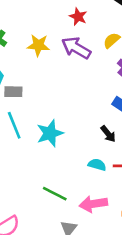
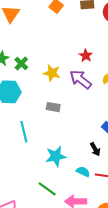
gray rectangle: (13, 92) -> (53, 107), moved
cyan star: (50, 133) -> (56, 156), moved

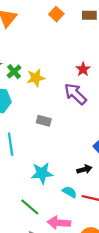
yellow star: (52, 73) -> (36, 78), moved, turned -30
black arrow: (95, 149) -> (84, 169), turned -80

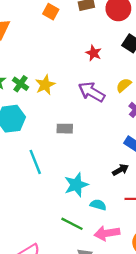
red star: (83, 69) -> (94, 53), moved
cyan semicircle: (69, 192) -> (98, 205), moved

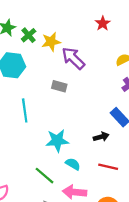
purple arrow: (92, 92) -> (73, 58), moved

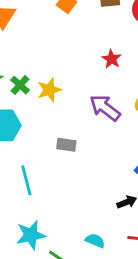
purple arrow: (73, 58) -> (105, 108), moved
cyan star: (57, 141) -> (31, 235), moved

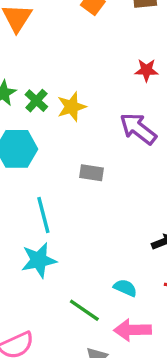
red star: (112, 59) -> (146, 70), turned -30
cyan star: (31, 235) -> (39, 260), moved

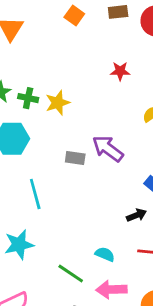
green cross: (36, 101) -> (28, 98), turned -30
purple arrow: (138, 129) -> (108, 149), moved
cyan star: (39, 260) -> (19, 245), moved

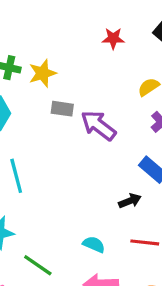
gray rectangle: (75, 158) -> (62, 109), moved
green line: (71, 273) -> (38, 265), moved

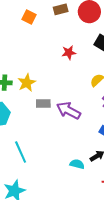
cyan semicircle: (94, 244) -> (77, 164), moved

